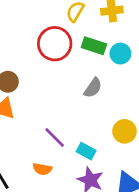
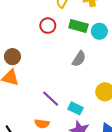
red circle: (55, 44) -> (48, 26), size x0.6

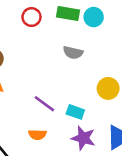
gray semicircle: (79, 59) -> (73, 53), turned 77

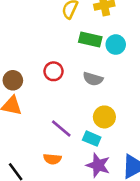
red circle: (31, 17) -> (54, 71), moved
yellow circle: (108, 88) -> (104, 117), moved

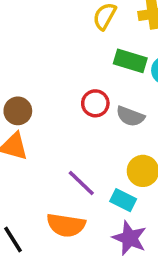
red circle: (54, 71) -> (95, 103), moved
orange semicircle: (52, 159) -> (66, 225), size x1.5

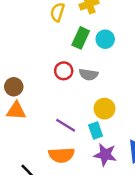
green rectangle: (130, 61) -> (81, 38), turned -70
cyan rectangle: (123, 200) -> (96, 131), turned 56

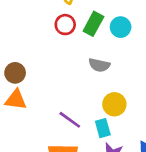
red circle: (64, 71) -> (65, 25), moved

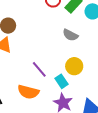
cyan rectangle: (103, 128) -> (62, 81), turned -32

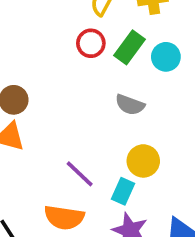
cyan rectangle: (62, 81) -> (123, 191), turned 64

